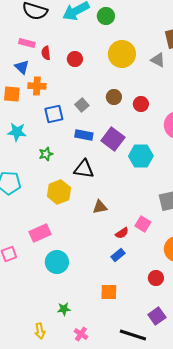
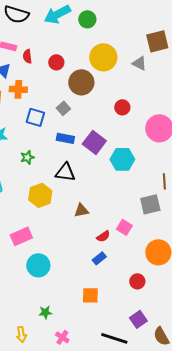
brown circle: (114, 97) -> (81, 82), moved, size x1.6
blue square: (54, 114) -> (35, 117), turned 30

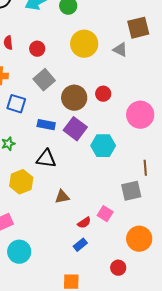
brown circle: (81, 82) -> (74, 98), moved
gray square: (63, 108) -> (44, 80), moved, size x1.5

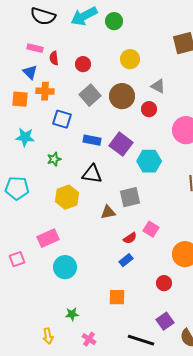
yellow circle: (84, 44) -> (130, 59), size x0.7
gray triangle: (120, 50) -> (158, 86), moved
brown circle: (74, 98) -> (122, 96), moved
gray square: (131, 191) -> (130, 197), moved

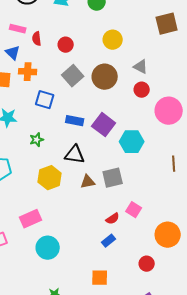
red circle: (149, 109) -> (142, 90), moved
brown triangle: (108, 212) -> (88, 182), moved

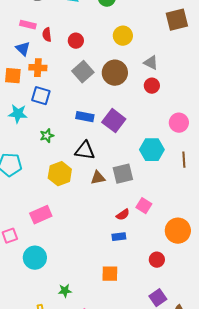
blue square: (45, 100) -> (41, 96), moved
pink circle: (169, 111) -> (179, 123), moved, size x0.7
cyan hexagon: (132, 142) -> (152, 150), moved
blue rectangle: (109, 241) -> (119, 237), turned 32
cyan circle: (48, 248) -> (35, 258), moved

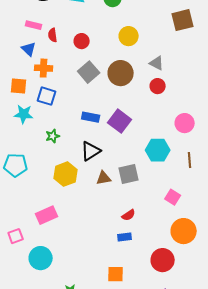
orange square: (13, 76) -> (19, 86), moved
black triangle: (85, 151) -> (91, 151), turned -40
pink square: (144, 206) -> (173, 197), moved
red circle: (157, 260) -> (163, 260), size x1.5

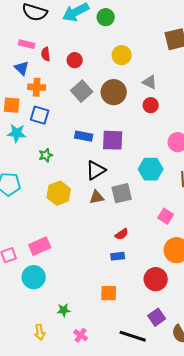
purple square: (120, 121) -> (113, 140), turned -35
black triangle: (91, 151) -> (96, 170), moved
pink rectangle: (47, 215) -> (40, 246), moved

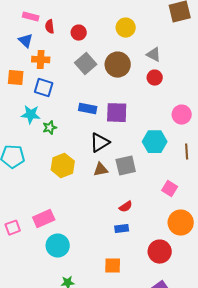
cyan star: (17, 133) -> (31, 115), moved
cyan circle: (34, 277) -> (58, 246), moved

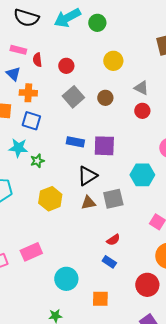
brown circle: (118, 65) -> (105, 98), size x0.6
blue rectangle: (122, 229) -> (109, 262), turned 40
cyan circle: (58, 246) -> (66, 279), moved

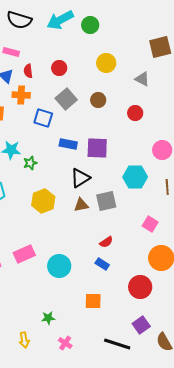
red semicircle: (37, 60) -> (28, 71), moved
gray triangle: (141, 88) -> (142, 79), moved
blue square: (31, 121) -> (43, 118), moved
cyan circle: (66, 279) -> (59, 266), moved

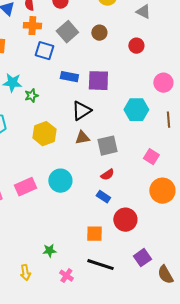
orange cross: (21, 95) -> (32, 26), moved
gray square: (106, 201) -> (107, 146), moved
cyan circle: (59, 266) -> (60, 181), moved
red circle: (140, 287) -> (125, 220), moved
black line: (117, 344) -> (100, 265), moved

